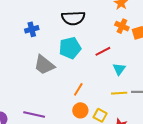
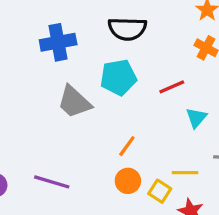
blue cross: (32, 29) -> (58, 42), size x1.5
yellow line: (119, 93) -> (185, 173), moved

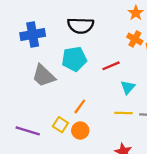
yellow line: (185, 173) -> (123, 113), moved
yellow square: (160, 191) -> (60, 125), moved

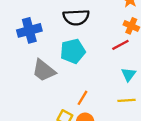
red line: (111, 66) -> (120, 45), moved

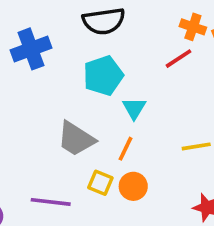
gray trapezoid: (44, 71) -> (76, 139), moved
cyan triangle: (129, 74) -> (134, 108), moved

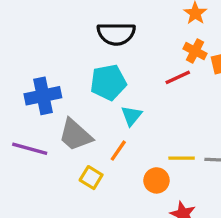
blue cross: (31, 49) -> (43, 96), moved
orange circle: (133, 186) -> (156, 180), moved
purple line: (51, 202) -> (30, 149), moved

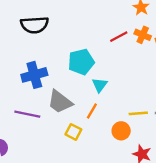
black semicircle: (116, 34) -> (34, 25), moved
red line: (178, 77) -> (119, 37), moved

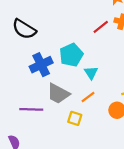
black semicircle: (34, 25) -> (24, 29), turned 45
blue cross: (34, 75) -> (41, 65), moved
orange line: (92, 111) -> (88, 97), turned 32

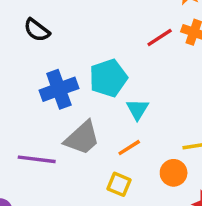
black semicircle: (24, 29) -> (37, 30), size x0.7
gray trapezoid: (58, 94) -> (82, 138), turned -75
yellow square: (75, 118) -> (119, 184), moved

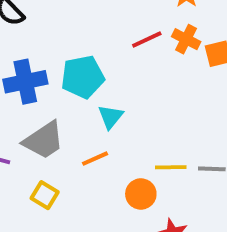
yellow square: (119, 184) -> (45, 195), moved

